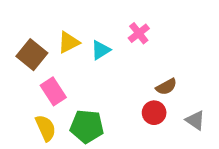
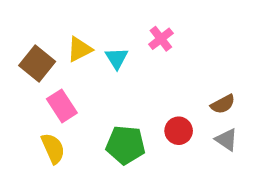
cyan triangle: (101, 50) -> (117, 58), turned -30
brown semicircle: (166, 87) -> (223, 104), moved
green pentagon: (87, 126) -> (126, 145), moved

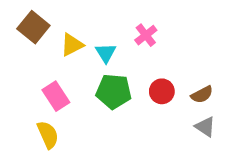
brown square: (37, 64) -> (33, 27), moved
red circle: (179, 131) -> (162, 91), moved
green pentagon: (126, 145) -> (114, 91), moved

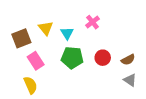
brown square: (33, 27) -> (21, 38), moved, turned 30
yellow triangle: (72, 45) -> (46, 28), turned -42

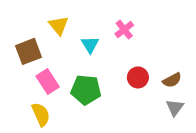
yellow triangle: (46, 28) -> (59, 25), moved
green pentagon: (72, 58) -> (86, 90), moved
gray triangle: (130, 80) -> (175, 108), turned 32

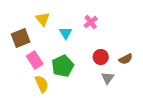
green pentagon: (86, 90) -> (63, 66), turned -30
gray triangle: (175, 108) -> (108, 78), moved
yellow semicircle: (41, 114) -> (42, 84), moved

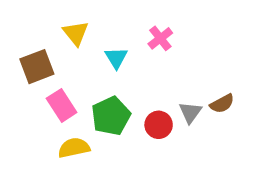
red circle: (101, 57) -> (159, 125), moved
gray triangle: (108, 78) -> (190, 112), moved
yellow semicircle: (42, 84) -> (74, 148), turned -78

